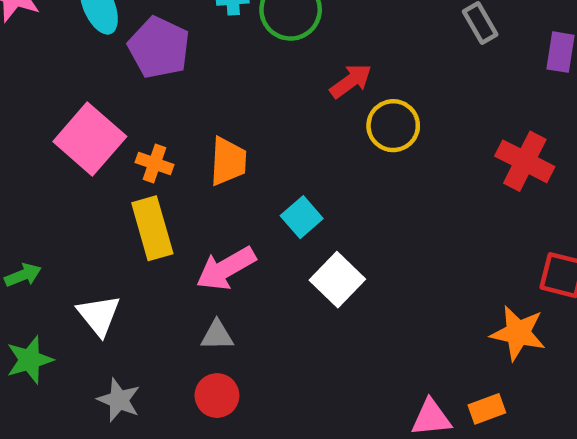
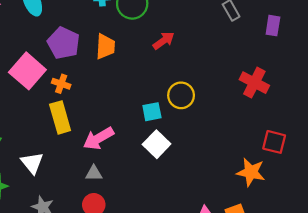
purple pentagon: (159, 48) -> (64, 43), moved
yellow circle: (393, 126) -> (181, 95), moved
orange trapezoid: (228, 161) -> (105, 46), moved
cyan square: (302, 217) -> (152, 112), moved, turned 30

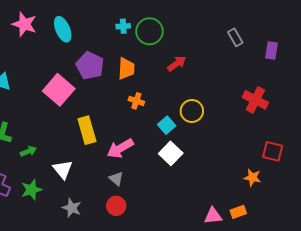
orange cross: (61, 84) -> (136, 101), moved
cyan square: (152, 112) -> (167, 125), turned -30
orange star: (251, 172) -> (252, 178), size x0.7
gray triangle: (94, 173) -> (116, 179), turned 42

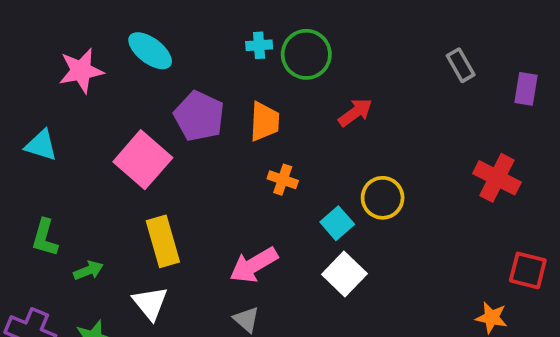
pink star: (24, 24) -> (81, 71), moved, turned -30
cyan ellipse: (63, 29) -> (150, 51), turned -30
yellow rectangle: (87, 130) -> (163, 241), moved

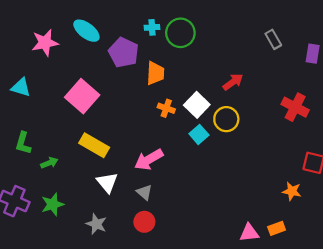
red arrow: (355, 112) -> (233, 82), moved
purple pentagon: (199, 116) -> (124, 52), moved
yellow rectangle: (163, 241) -> (94, 145), turned -44
white square: (344, 274) -> (197, 105), moved
white triangle: (150, 303) -> (107, 182), moved

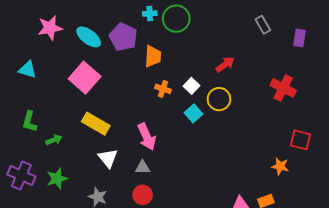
cyan ellipse: (86, 31) -> (89, 37), moved
white square: (197, 105) -> (191, 86), size x0.7
pink arrow: (149, 160) -> (147, 137), turned -84
gray triangle: (144, 192) -> (143, 167), turned -42

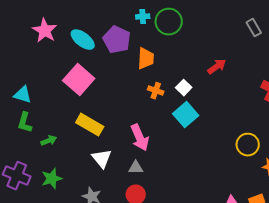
pink star: (50, 28) -> (45, 31), turned -30
cyan triangle: (27, 70) -> (23, 95), moved
yellow circle: (219, 99) -> (248, 145), moved
cyan square: (194, 113) -> (186, 115), size x1.4

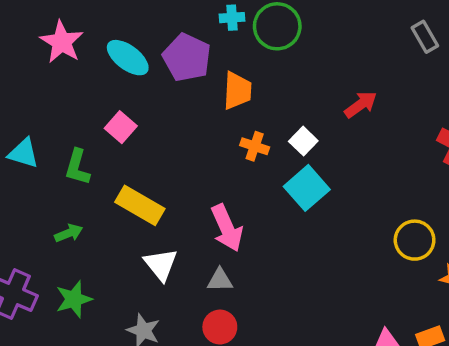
pink square: (79, 80) -> (121, 127), size x0.6
green L-shape: (25, 123) -> (77, 167), moved

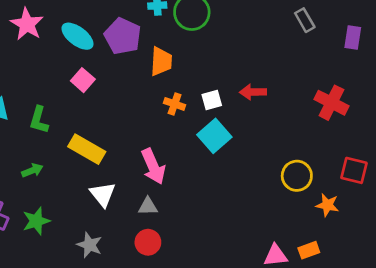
red arrow: (361, 105) -> (253, 92), moved, turned -145
pink square: (121, 127) -> (83, 80), moved
white square: (303, 141) -> (212, 100), turned 30

